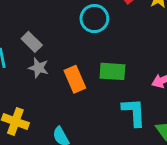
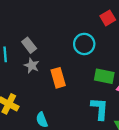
cyan circle: (94, 19) -> (84, 44), moved
green rectangle: (112, 71) -> (104, 76), moved

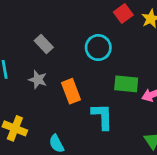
gray rectangle: (29, 45) -> (44, 44), moved
cyan L-shape: (100, 109) -> (102, 116), moved

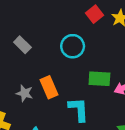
gray star: (38, 80) -> (25, 93), moved

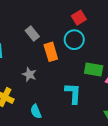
red square: (95, 14) -> (79, 18), moved
orange rectangle: (49, 87) -> (51, 52), moved

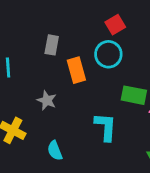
gray rectangle: (32, 34) -> (52, 45), turned 48

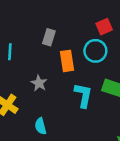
cyan L-shape: (106, 127) -> (83, 95), moved

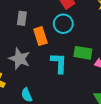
gray star: (39, 83) -> (20, 59), size x1.5

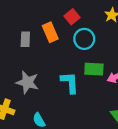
cyan circle: (63, 24) -> (84, 39), moved
orange rectangle: (40, 36) -> (50, 32), moved

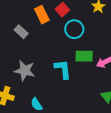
orange rectangle: (50, 32) -> (42, 15), moved
gray rectangle: (25, 39) -> (21, 32), turned -48

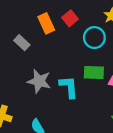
cyan circle: (74, 29) -> (94, 38), moved
gray star: (25, 71) -> (39, 81), moved

